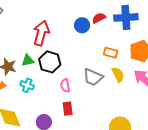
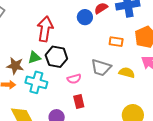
yellow semicircle: (118, 75) -> (127, 73), moved, turned -42
cyan cross: (27, 85) -> (36, 82), size x1.5
pink semicircle: (65, 86) -> (74, 79), turned -88

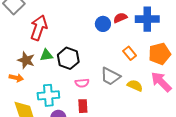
red arrow: (45, 29) -> (39, 28), moved
orange rectangle: (116, 42) -> (130, 53), turned 32
cyan cross: (36, 82) -> (48, 95), moved, turned -30

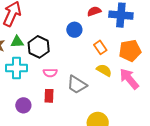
blue circle: (103, 24) -> (74, 30), moved
gray trapezoid: (110, 76) -> (77, 85), moved
yellow semicircle: (135, 86) -> (104, 70), moved
cyan cross: (48, 95) -> (17, 68), moved

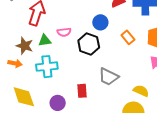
black hexagon: (39, 47) -> (89, 44), moved
yellow semicircle: (104, 70) -> (141, 91), moved
pink semicircle: (50, 73) -> (64, 32), moved

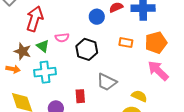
blue circle: (100, 22) -> (97, 17), moved
orange rectangle: (128, 37) -> (126, 43), turned -40
green triangle: (45, 40) -> (43, 46), turned 48

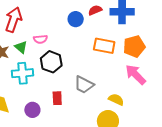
orange rectangle: (126, 43) -> (104, 46), size x1.5
black hexagon: (87, 49) -> (51, 62), moved

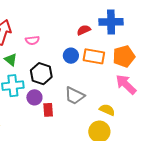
red semicircle: (95, 10) -> (84, 30), moved
blue circle: (76, 19) -> (71, 56), moved
pink semicircle: (40, 39) -> (32, 40), moved
purple circle: (32, 110) -> (34, 97), moved

